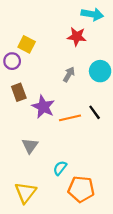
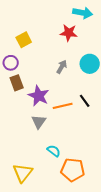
yellow square: (27, 44) -> (24, 40), turned 35
purple circle: (12, 61) -> (11, 63), moved
gray triangle: (30, 146) -> (39, 122), moved
cyan semicircle: (60, 168) -> (54, 151), turned 88

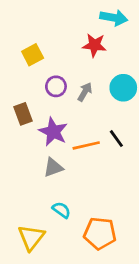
purple circle: (11, 63) -> (56, 86), moved
gray triangle: (39, 122) -> (53, 167), turned 35
cyan semicircle: (54, 151) -> (61, 210), moved

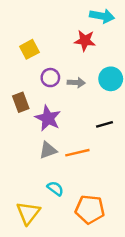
gray arrow: (85, 92) -> (76, 83), turned 63
black line: (116, 139) -> (105, 124), turned -70
orange line: (86, 145) -> (77, 153), moved

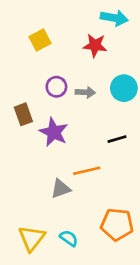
yellow square: (29, 49) -> (40, 40), moved
gray triangle: (48, 150) -> (61, 189), moved
cyan semicircle: (55, 188) -> (69, 238), moved
orange pentagon: (90, 209) -> (117, 224), moved

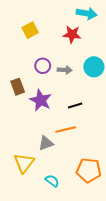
black line: (117, 139) -> (75, 105), moved
yellow triangle: (32, 238) -> (24, 163), moved

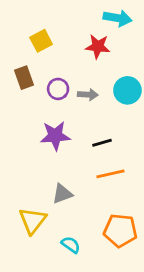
brown rectangle: (18, 87) -> (24, 78), moved
purple star: (41, 100) -> (55, 136), turned -30
orange line: (66, 130) -> (110, 174), moved

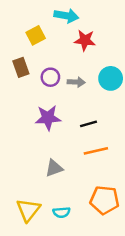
cyan arrow: (118, 18) -> (66, 16), moved
yellow triangle: (33, 221) -> (28, 210), moved
cyan semicircle: (71, 245) -> (61, 212), turned 140

